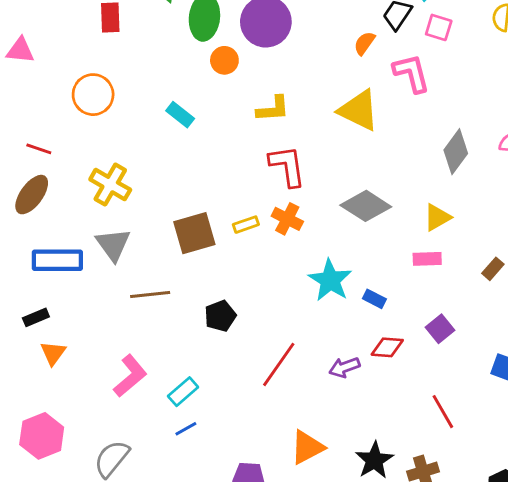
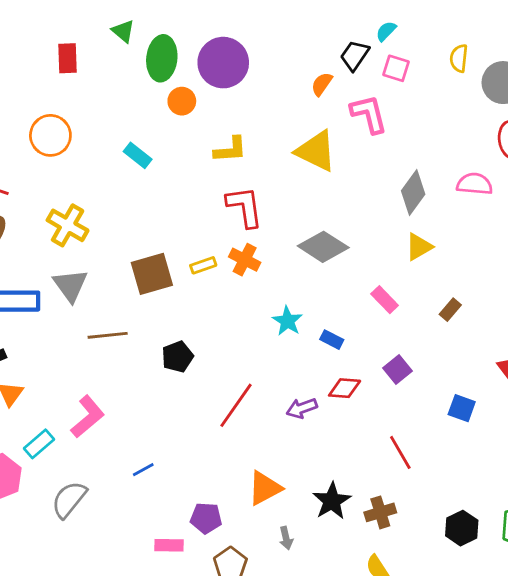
yellow triangle: (437, 217) -> (419, 247), moved
pink rectangle: (427, 259) -> (385, 300), turned 48
cyan star: (330, 280) -> (287, 321), size x0.7
cyan rectangle: (183, 392) -> (39, 444), moved

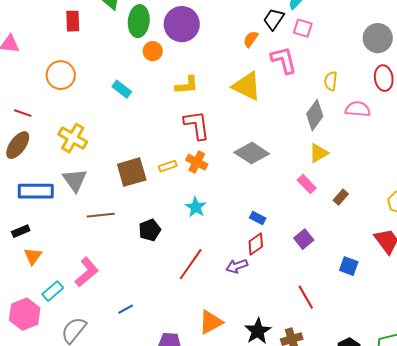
yellow semicircle: (459, 58) -> (331, 81), moved
pink rectangle: (385, 300) -> (307, 184), moved
cyan star: (287, 321) -> (196, 207), moved
red diamond: (345, 388) -> (256, 244), moved, turned -40

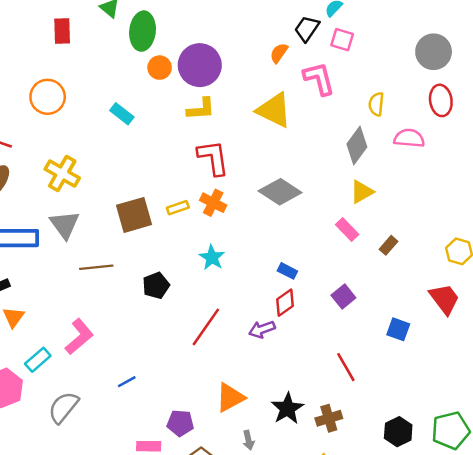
purple circle: (182, 24) -> (200, 65), moved

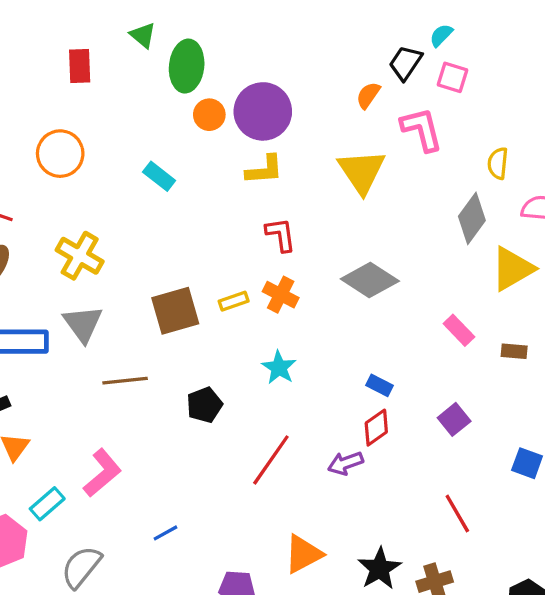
yellow triangle: (274, 110) -> (362, 171), turned 30
red L-shape: (213, 158) -> (281, 235), size x0.7
yellow triangle: (362, 192) -> (512, 269), moved, size x1.4
brown rectangle: (388, 245) -> (514, 351), turned 54

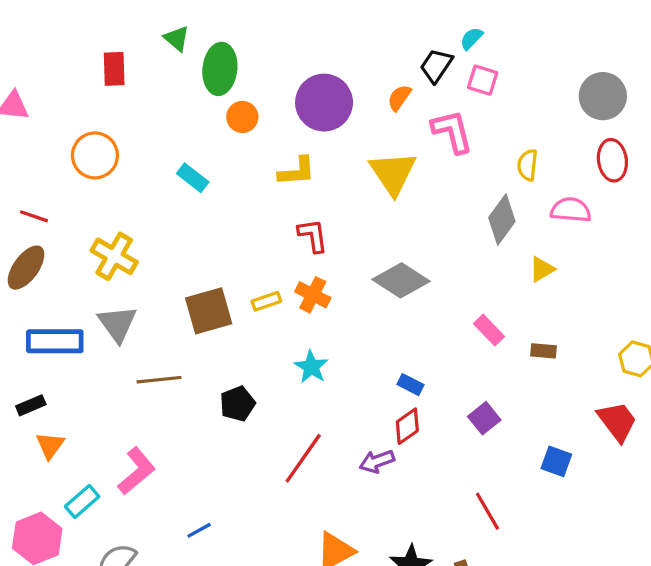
purple circle: (263, 111) -> (324, 103), moved
yellow triangle: (512, 269) -> (542, 269), size x0.6

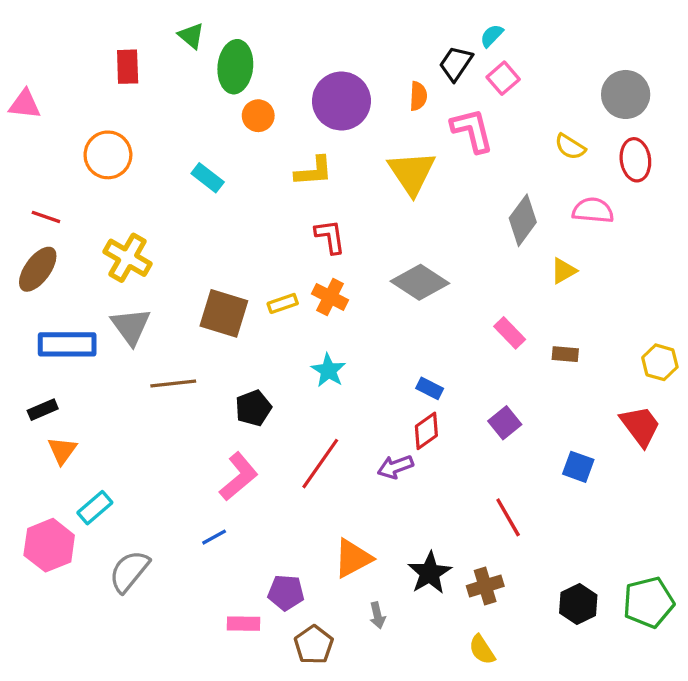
pink square: (483, 80) -> (503, 78), turned 32
orange semicircle: (399, 98) -> (418, 96), turned 148
yellow semicircle: (528, 165) -> (570, 147), moved, turned -64
brown square: (209, 311) -> (224, 313), turned 33
pink L-shape: (137, 471) -> (239, 477), moved

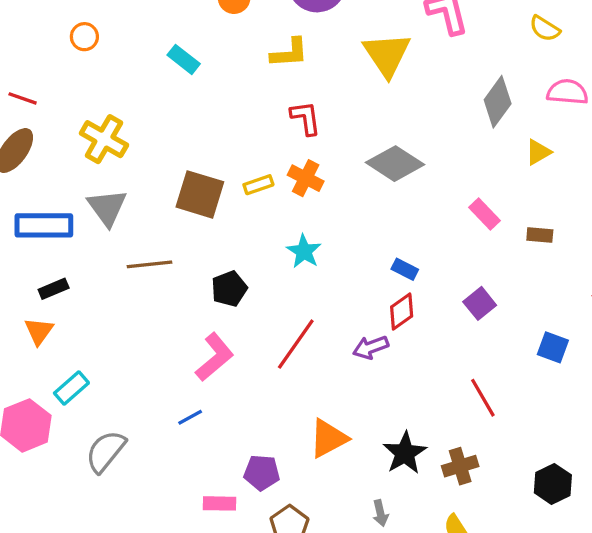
orange circle: (108, 155) -> (84, 37), size x0.6
black rectangle: (43, 410) -> (54, 289), moved
gray arrow: (377, 615) -> (380, 513), moved

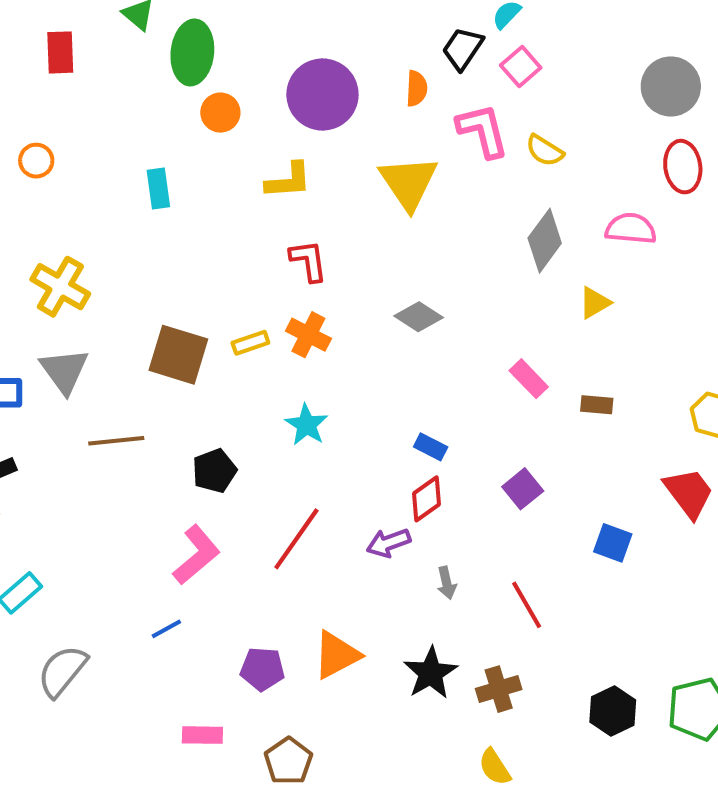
yellow semicircle: (545, 29) -> (545, 151), moved
cyan rectangle: (184, 59) -> (158, 189), turned 44
gray diamond: (395, 164) -> (419, 317), size x0.7
purple pentagon: (262, 473) -> (262, 669), moved
gray arrow: (380, 513) -> (447, 583), moved

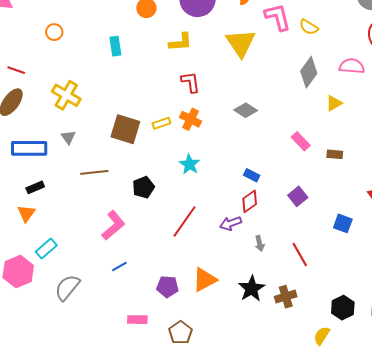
gray triangle: (64, 371) -> (68, 137), size x0.6
pink L-shape: (196, 555) -> (113, 225), moved
yellow semicircle: (495, 767) -> (322, 336), moved, turned 66

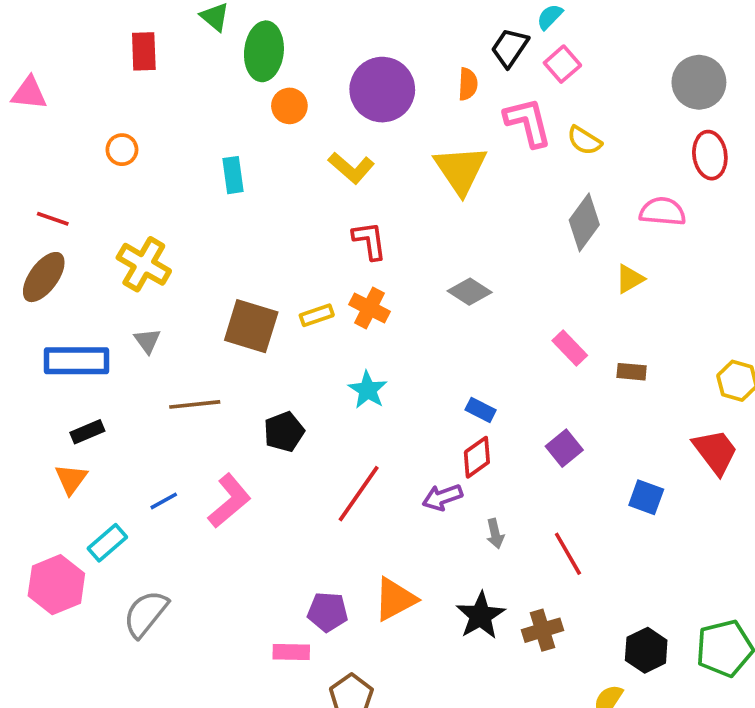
yellow L-shape: (180, 42) -> (351, 168), turned 45
blue line: (119, 267) -> (164, 501), moved
pink rectangle: (137, 320) -> (291, 652), moved

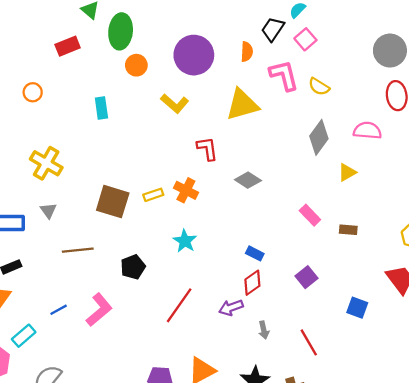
red rectangle: (144, 51) -> (68, 46), moved, turned 70
yellow triangle: (461, 170) -> (242, 105), turned 48
red L-shape: (370, 241) -> (207, 149), moved

